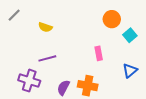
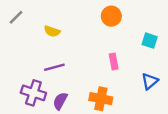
orange circle: (112, 19) -> (111, 16), moved
cyan square: (130, 35) -> (150, 41), turned -32
purple semicircle: (63, 88) -> (60, 101), moved

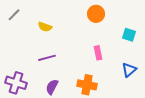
purple cross: (33, 93) -> (16, 83), moved

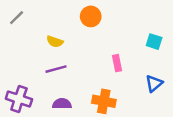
orange circle: (96, 14) -> (91, 16), moved
yellow semicircle: (45, 27) -> (55, 42), moved
purple semicircle: (52, 87) -> (62, 104), turned 63

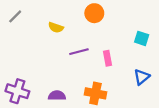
orange circle: (91, 16) -> (94, 13), moved
yellow semicircle: (55, 42) -> (56, 27), moved
purple line: (56, 69) -> (79, 52), moved

